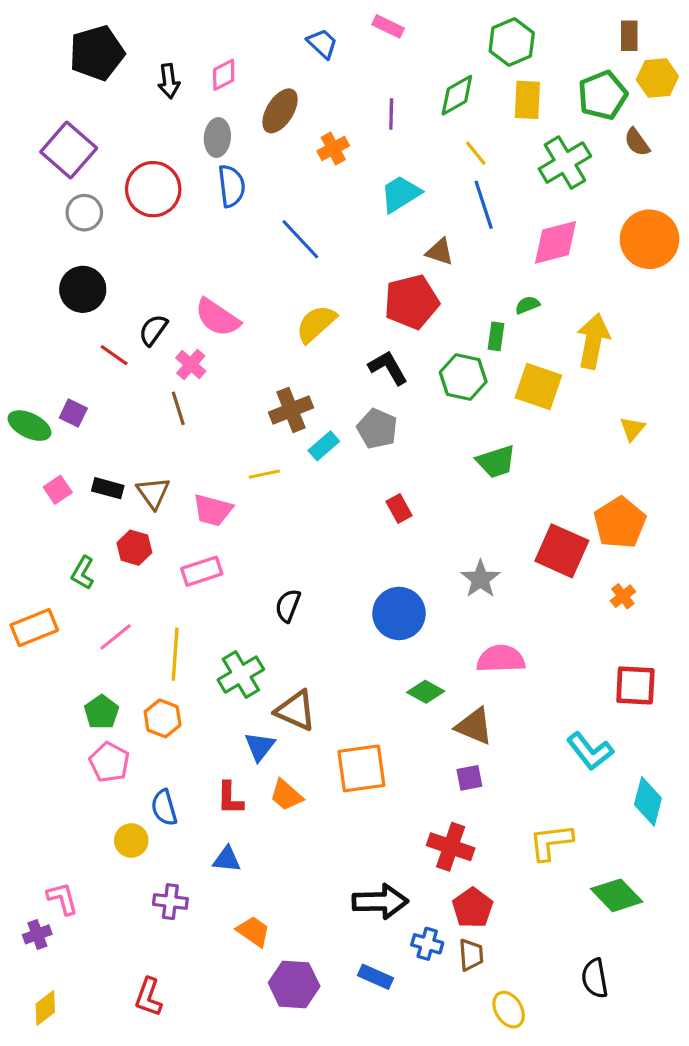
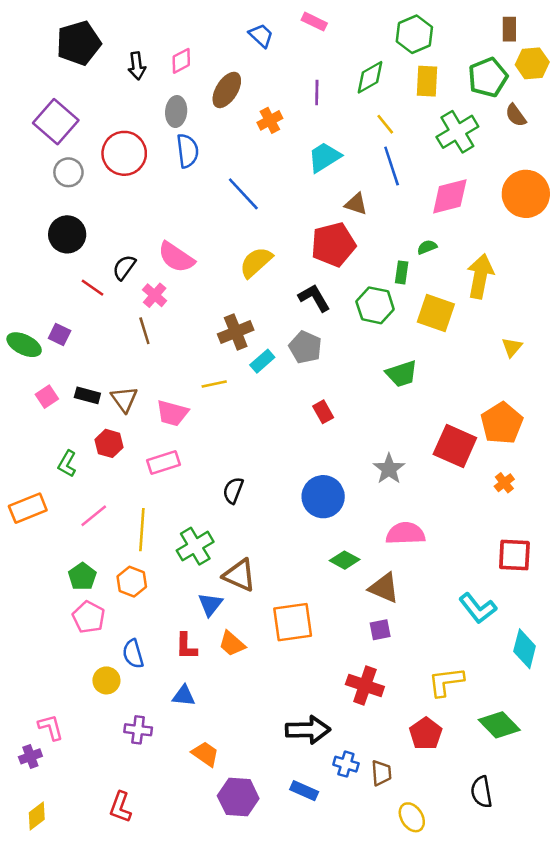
red pentagon: (473, 908) -> (426, 734), moved

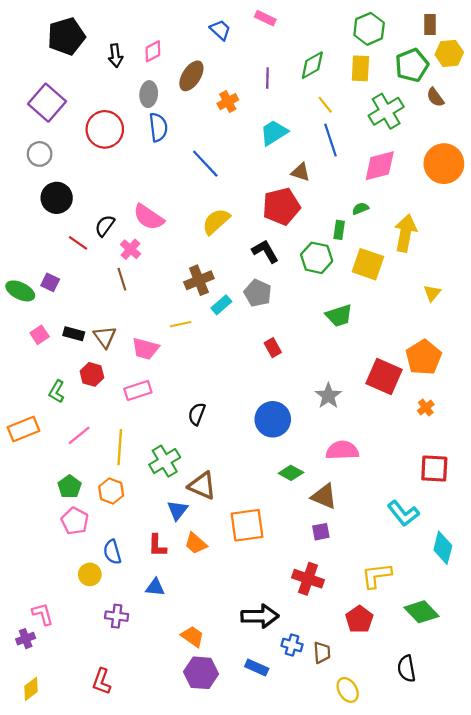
green hexagon: (414, 34) -> (369, 29), moved
gray circle: (68, 172) -> (40, 154), moved
orange trapezoid: (205, 754) -> (193, 636), moved

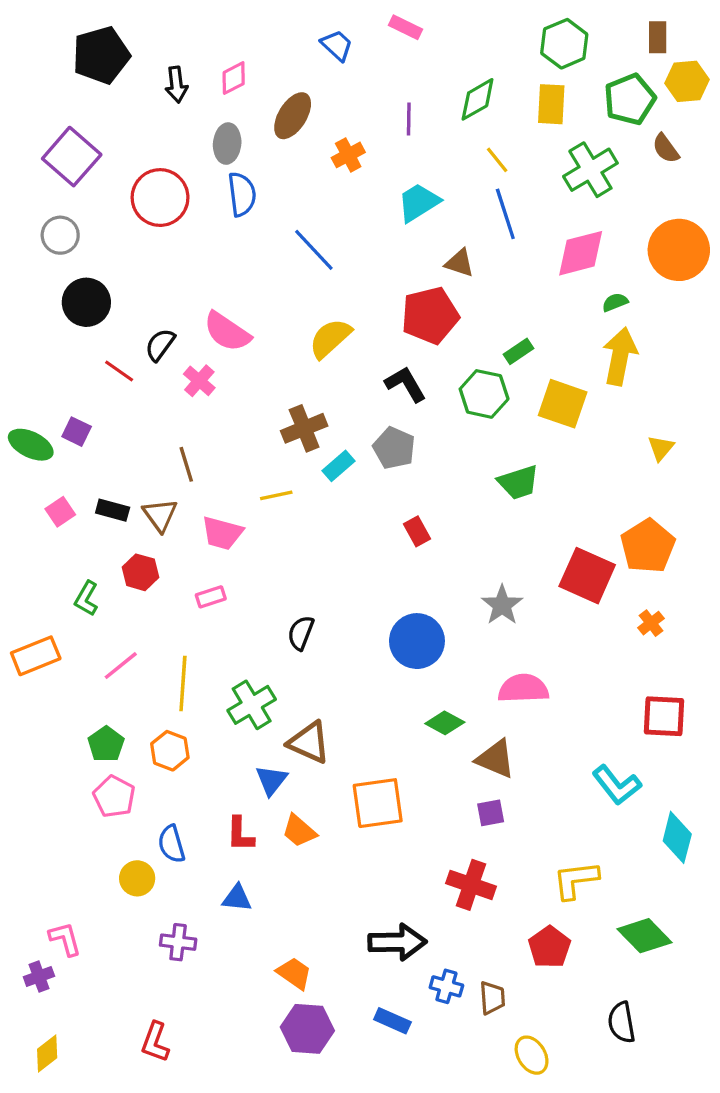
green semicircle: (360, 209) -> (615, 302), moved
green rectangle: (339, 230) -> (518, 351), turned 48
brown line: (122, 279) -> (186, 464), moved
pink rectangle: (138, 390) -> (211, 597), size x0.7

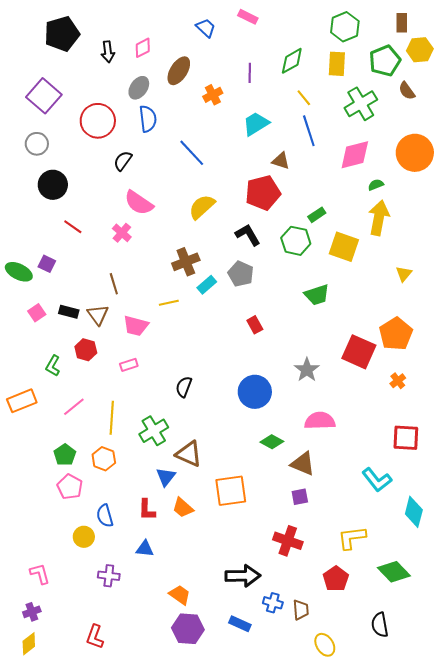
gray ellipse: (227, 144) -> (139, 88), turned 30
black semicircle: (160, 345) -> (123, 161), moved
purple cross: (39, 977) -> (32, 612), moved

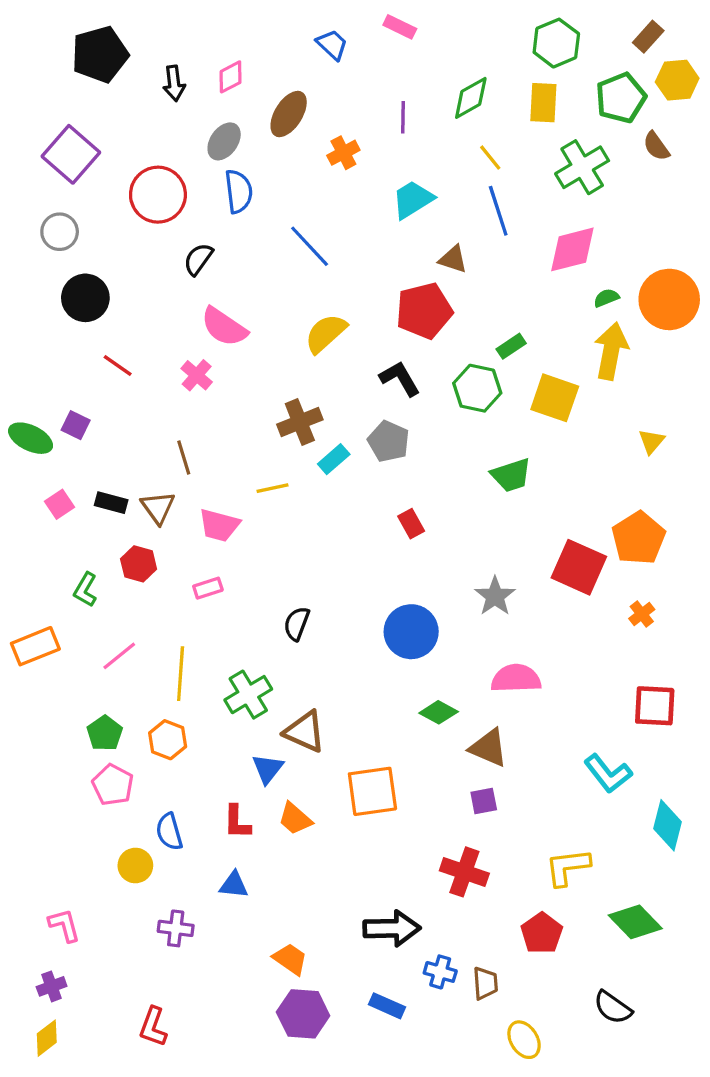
brown rectangle: (402, 23) -> (648, 37), turned 42
orange circle: (415, 153) -> (669, 299), moved
black semicircle: (380, 625) -> (613, 1007), turned -45

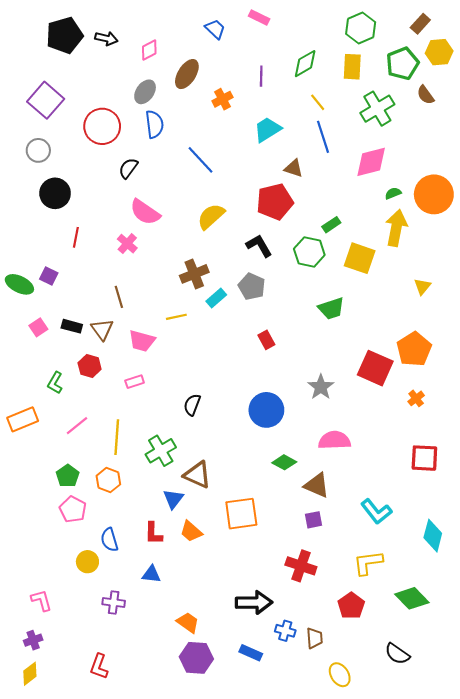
black arrow: (174, 83) -> (106, 38), moved, turned -70
red line: (118, 366) -> (76, 237), turned 66
cyan L-shape: (608, 774) -> (376, 511), moved

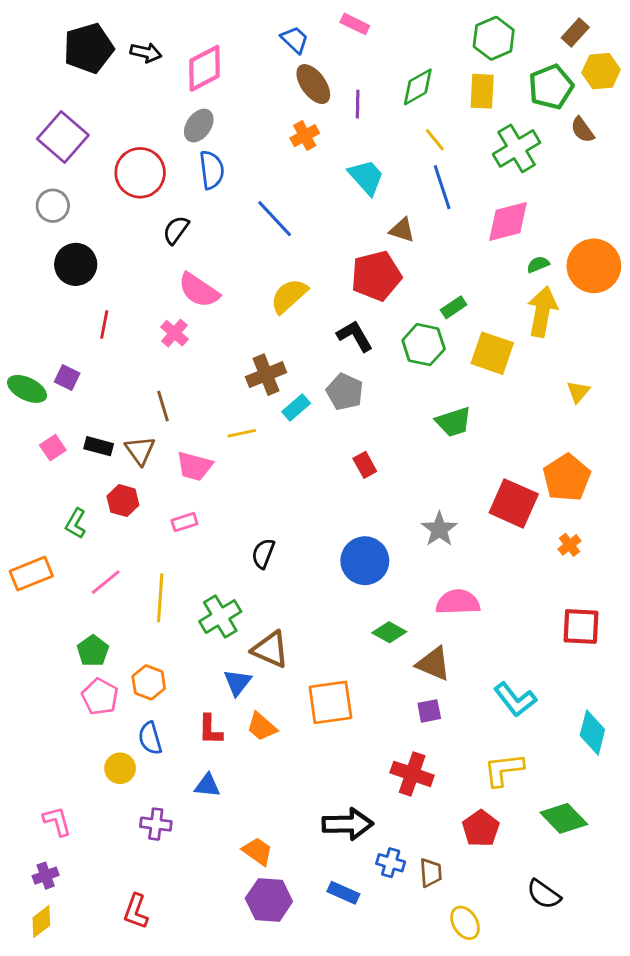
pink diamond: (149, 50) -> (205, 68), size x1.6
brown ellipse: (187, 74) -> (313, 84), moved, turned -68
cyan trapezoid: (267, 129) -> (366, 177), turned 80
orange hexagon: (108, 480) -> (149, 682), moved

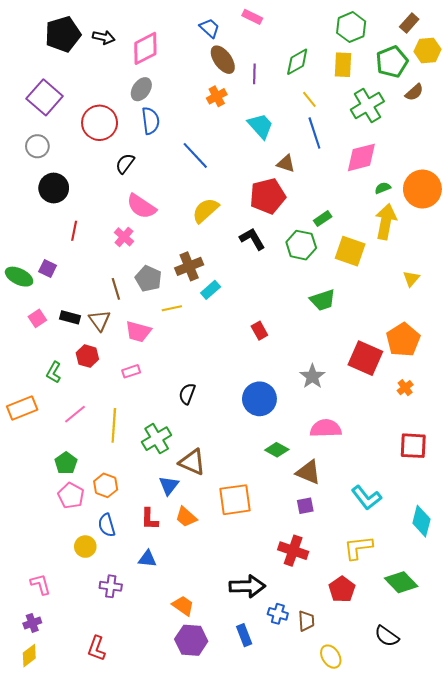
brown semicircle: (582, 130) -> (414, 92), turned -96
gray pentagon: (345, 392) -> (148, 279), moved
blue rectangle: (343, 893) -> (244, 635), turned 45

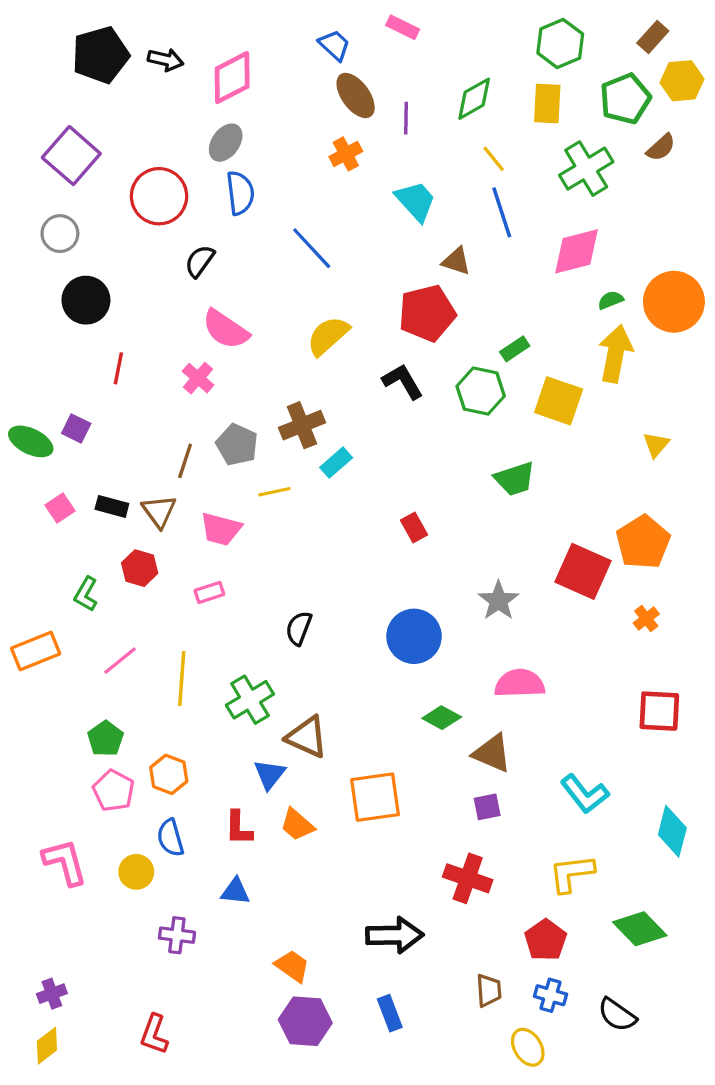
brown line: (116, 289) -> (185, 461), turned 35
pink L-shape: (40, 584) -> (65, 862), moved, size x1.4
blue cross: (278, 614) -> (550, 995), moved

